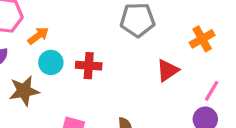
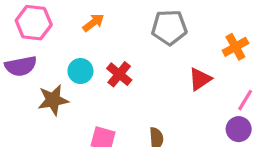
orange arrow: (38, 36) -> (93, 23), moved
red cross: (89, 66) -> (119, 74), turned 35

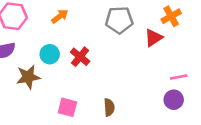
orange cross: (235, 47) -> (171, 16), moved
red triangle: (200, 79) -> (153, 38), moved
pink line: (245, 100) -> (179, 77), turned 48

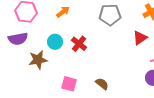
red triangle: (153, 38) -> (140, 38), moved
brown semicircle: (109, 107) -> (102, 84), turned -48

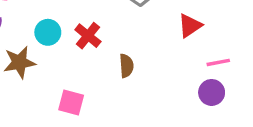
brown semicircle: (102, 84) -> (126, 66), moved, turned 48

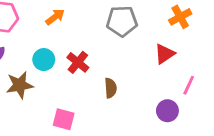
pink line: (218, 62) -> (189, 85), turned -54
purple circle: (212, 92) -> (167, 111), moved

